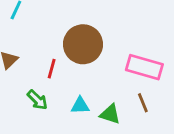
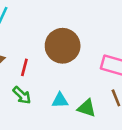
red line: (52, 69) -> (24, 67), moved

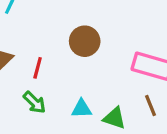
brown circle: (63, 46) -> (85, 41), size x0.7

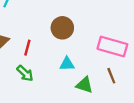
cyan triangle: (82, 109) -> (67, 64), moved

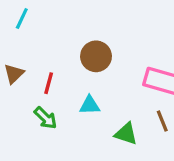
cyan triangle: (67, 64) -> (90, 105), moved

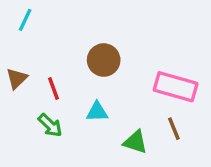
red line: (49, 83) -> (54, 88), turned -35

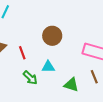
green arrow: (50, 125) -> (30, 78), moved

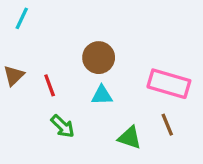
cyan triangle: (48, 67) -> (102, 95), moved

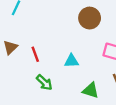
brown circle: (99, 58) -> (90, 18), moved

